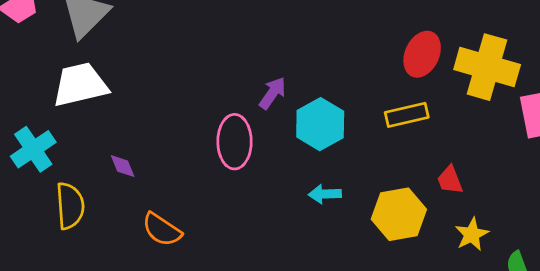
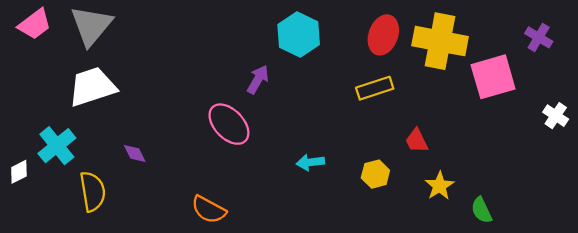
cyan hexagon: (320, 124) -> (299, 34), moved
pink ellipse: (235, 142) -> (229, 124), turned -39
yellow hexagon: (399, 214) -> (375, 174), size x0.6
orange semicircle: (162, 230) -> (209, 210), moved

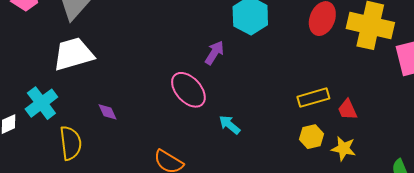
yellow rectangle: (375, 88) -> (313, 98), moved
cyan arrow: (310, 162) -> (230, 125), moved, turned 45
yellow star: (439, 186) -> (344, 149), moved, turned -30

